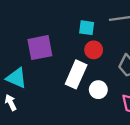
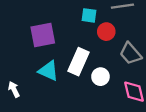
red circle: (94, 50) -> (106, 32), moved
cyan triangle: (16, 78) -> (49, 71), moved

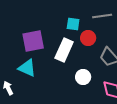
white rectangle: (79, 62) -> (64, 50), moved
cyan triangle: (49, 71) -> (27, 68), moved

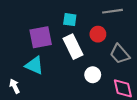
cyan square: (73, 24) -> (70, 20), moved
white rectangle: (64, 50) -> (73, 47), turned -50

